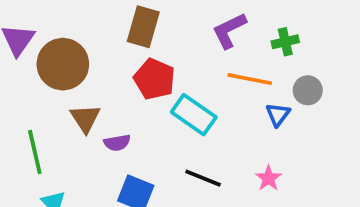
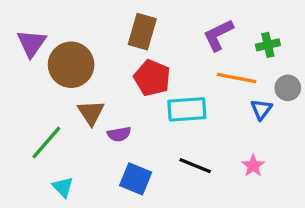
cyan rectangle: (194, 115) -> (187, 109), turned -39
green line: (35, 152) -> (46, 142), turned 54

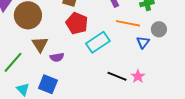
cyan rectangle: (187, 109) -> (98, 42), turned -30
black line: (195, 166) -> (117, 76), moved
blue square: (136, 179) -> (48, 84), moved

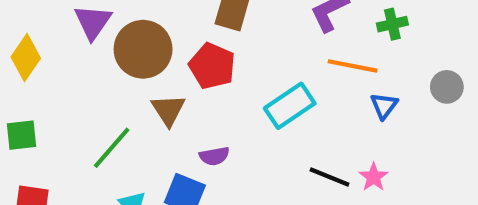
red pentagon: (77, 23) -> (212, 66), moved
gray circle: (159, 29) -> (447, 87), moved
purple semicircle: (57, 57) -> (214, 156), moved

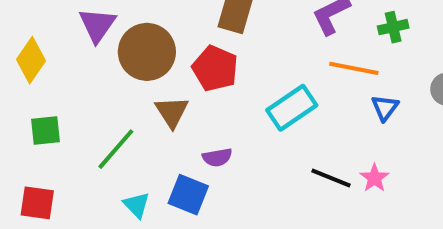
green square: (22, 135) -> (46, 130), moved

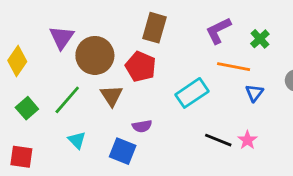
green cross: (393, 27) -> (260, 39), turned -30
green square: (46, 130) -> (27, 108), turned -35
green line: (116, 149) -> (67, 100), moved
cyan triangle: (137, 205) -> (77, 140), moved

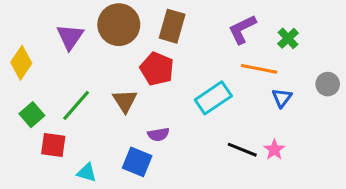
brown circle: (95, 55) -> (119, 25), moved
cyan triangle: (77, 140) -> (87, 173), moved, turned -30
red square: (21, 157) -> (53, 145), moved

